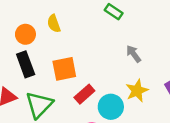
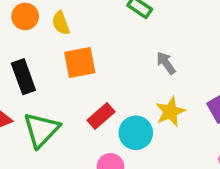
orange circle: (25, 34) -> (25, 16), moved
orange square: (64, 69) -> (80, 63), moved

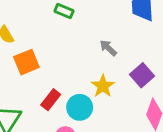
gray arrow: (166, 63) -> (108, 48), moved

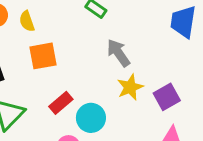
gray arrow: (108, 48) -> (118, 53), moved, size x1.4
yellow star: (103, 86) -> (130, 87), moved

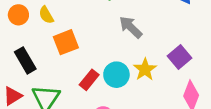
yellow star: (130, 87) -> (145, 69), moved
cyan circle: (91, 118) -> (116, 75), moved

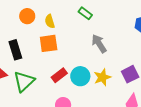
orange circle: (18, 15) -> (27, 16), moved
yellow semicircle: (46, 15) -> (50, 21), moved

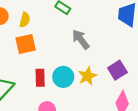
yellow semicircle: (50, 21) -> (25, 20), turned -144
red rectangle: (59, 75) -> (40, 78), turned -49

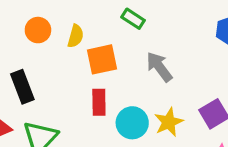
orange square: (26, 44) -> (102, 59), moved
red rectangle: (40, 78) -> (99, 102), moved

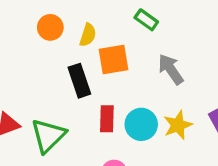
black rectangle: (22, 87) -> (79, 81), moved
red rectangle: (99, 102) -> (107, 119), moved

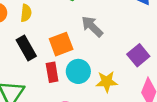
orange square: (113, 60) -> (61, 44), moved
yellow star: (178, 125) -> (107, 82), moved, turned 30

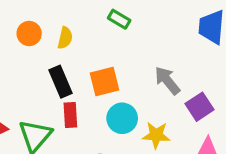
gray arrow: (92, 26) -> (167, 81), moved
red rectangle: (52, 72) -> (70, 115), moved

